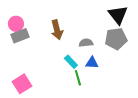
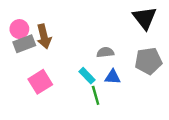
brown arrow: (57, 30) -> (44, 36), moved
gray pentagon: (116, 39) -> (148, 61), moved
pink square: (22, 84) -> (40, 82), moved

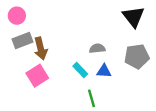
pink circle: (19, 29) -> (17, 16), moved
brown arrow: (44, 36) -> (41, 48), moved
green line: (96, 95) -> (92, 98), moved

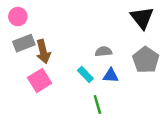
gray pentagon: (137, 56) -> (146, 60), turned -30

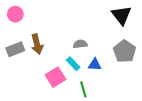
gray rectangle: (24, 43) -> (15, 49), moved
gray semicircle: (103, 51) -> (80, 44), moved
pink square: (40, 80) -> (56, 77), moved

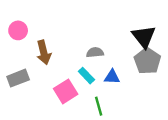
pink circle: (15, 14) -> (18, 30), moved
black triangle: (121, 15) -> (144, 37), moved
gray rectangle: (15, 49) -> (18, 78), moved

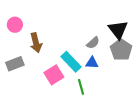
gray semicircle: (95, 52) -> (93, 43), moved, turned 144
cyan rectangle: (86, 76) -> (71, 62), size x1.5

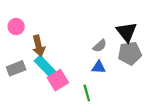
gray pentagon: (121, 50) -> (130, 53), turned 30
cyan rectangle: (71, 62) -> (45, 66), moved

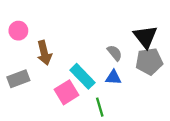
gray semicircle: (100, 46) -> (115, 53), turned -88
cyan rectangle: (45, 66) -> (83, 76), moved

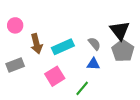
gray pentagon: (149, 61) -> (123, 51), turned -30
cyan rectangle: (83, 76) -> (63, 47), moved, turned -70
green line: (100, 107) -> (82, 88), turned 56

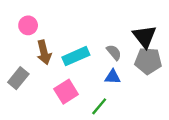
pink circle: (15, 25) -> (28, 25), moved
gray pentagon: (123, 51) -> (148, 61), turned -30
gray rectangle: (15, 65) -> (18, 78), turned -30

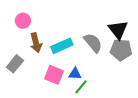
gray semicircle: (114, 52) -> (93, 43), size x1.5
blue triangle: (113, 77) -> (75, 74), moved
pink square: (66, 92) -> (54, 75), turned -36

